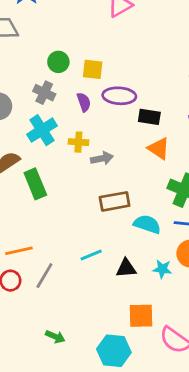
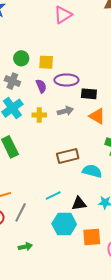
gray arrow: (102, 158) -> (65, 111), moved
green arrow: (55, 337) -> (25, 247), moved, turned -32
cyan hexagon: (114, 351) -> (64, 224), moved

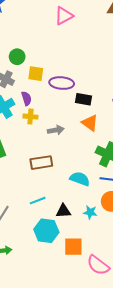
yellow square: (46, 62) -> (36, 74), moved
purple semicircle: (41, 86) -> (26, 98), moved
gray arrow: (65, 111) -> (56, 130), moved
brown rectangle: (68, 156) -> (41, 163), moved

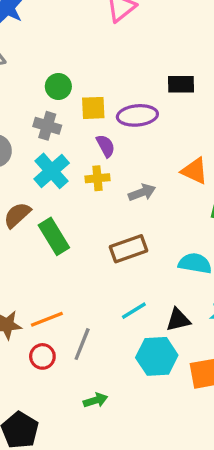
purple semicircle: (26, 98) -> (106, 146), moved
black rectangle: (83, 99) -> (181, 84), moved

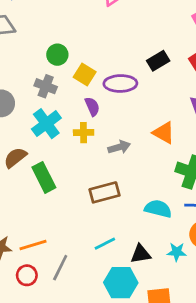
black rectangle: (181, 84) -> (158, 61), turned -35
yellow square: (93, 108) -> (85, 75), turned 30

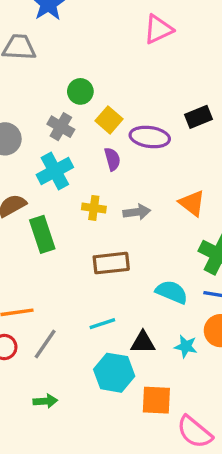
yellow cross: (84, 133) -> (94, 208), moved

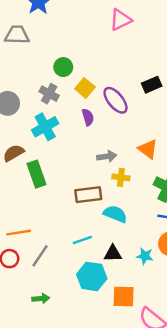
purple ellipse: (150, 137) -> (116, 100), turned 44
yellow cross: (94, 208) -> (121, 177), moved
cyan semicircle: (172, 292) -> (115, 214), moved

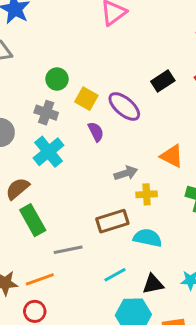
green rectangle: (36, 174) -> (33, 220), moved
gray line: (40, 256) -> (68, 250), moved, turned 55

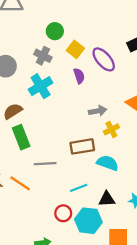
yellow cross: (147, 194) -> (111, 129), turned -32
orange line: (40, 279) -> (20, 183), turned 45
red circle: (35, 311) -> (63, 213), moved

